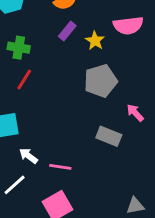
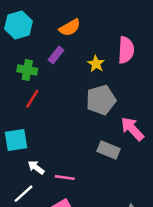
pink semicircle: (128, 25) -> (126, 50), turned -80
purple rectangle: (67, 31) -> (56, 55), moved
pink arrow: (135, 113) -> (132, 129), size x1.5

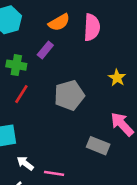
pink semicircle: (126, 50) -> (92, 27), moved
yellow star: (96, 64) -> (117, 78), moved
gray pentagon: (101, 100) -> (69, 95), moved

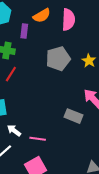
purple rectangle: (45, 50) -> (24, 31), moved, turned -32
gray pentagon: (69, 95) -> (58, 59), moved

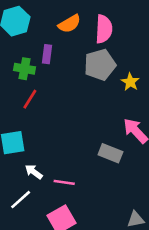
purple rectangle: (24, 31) -> (47, 54), moved
gray pentagon: (58, 59) -> (100, 65), moved

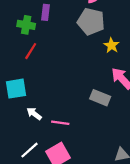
gray pentagon: (100, 65) -> (91, 22), turned 30
yellow star: (130, 82) -> (111, 45), moved
white line: (21, 200) -> (30, 150), moved

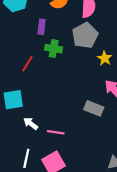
gray pentagon: (91, 22) -> (85, 35), turned 30
green cross: (26, 25) -> (54, 49), moved
white line: (30, 150) -> (26, 158), turned -36

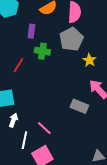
white arrow: (31, 124) -> (13, 120), moved, turned 72
pink line: (56, 132) -> (44, 128), turned 35
white line: (26, 158) -> (24, 140), moved

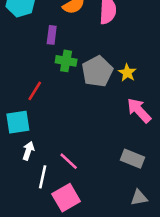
gray pentagon: (71, 39) -> (97, 71), moved
red line: (18, 65) -> (35, 91), moved
gray rectangle: (79, 106) -> (132, 159), moved

